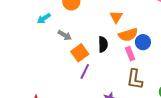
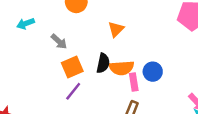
orange triangle: (116, 17) -> (116, 29), moved
cyan arrow: (44, 18) -> (26, 24), moved
orange semicircle: (128, 35) -> (122, 68), moved

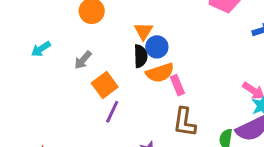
gray arrow: (59, 41) -> (83, 60), turned 102
black semicircle: (103, 63) -> (141, 56), moved
blue circle: (153, 72) -> (157, 47), moved

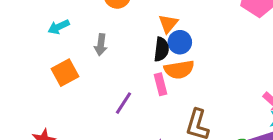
gray arrow: (83, 60) -> (101, 45), turned -42
orange square: (105, 85) -> (65, 73), moved
pink rectangle: (177, 85) -> (160, 84), moved

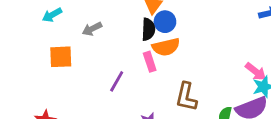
gray arrow: (101, 45) -> (92, 29), turned 60
orange square: (65, 73) -> (61, 57), turned 30

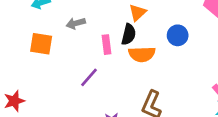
blue circle: (165, 22) -> (178, 35), moved
pink rectangle: (150, 62) -> (107, 45), moved

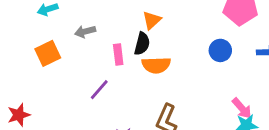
blue circle: (178, 35) -> (220, 50), moved
orange square: (41, 44) -> (48, 53), turned -35

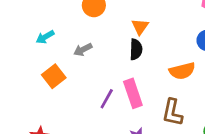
pink rectangle: (118, 55) -> (133, 93), moved, size x1.5
orange semicircle: (156, 65) -> (182, 71), moved

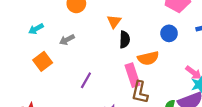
black semicircle: (136, 49) -> (125, 40), moved
pink rectangle: (133, 93) -> (133, 75), moved

